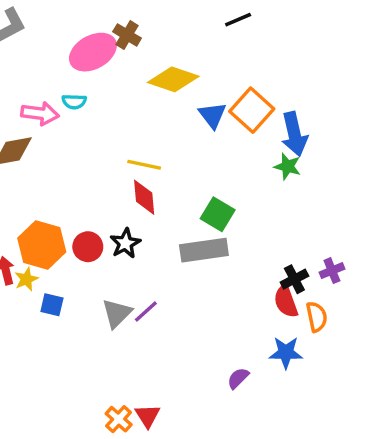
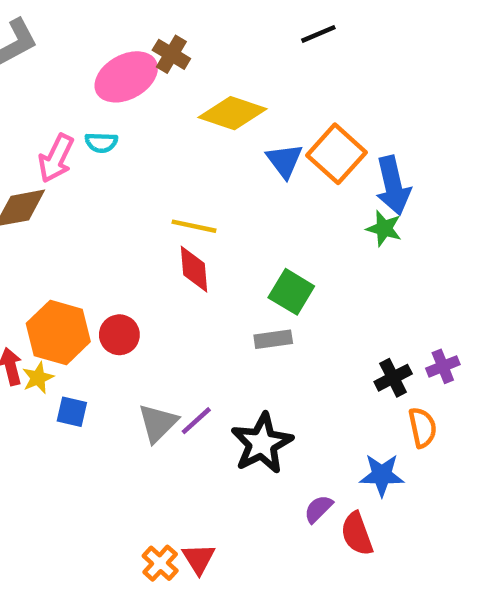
pink arrow: (40, 114) -> (56, 158), turned 108
black star: (125, 243) -> (262, 443), moved, size x1.5
gray rectangle: (204, 250) -> (273, 339), size x0.6
red semicircle: (286, 301) -> (357, 534), moved

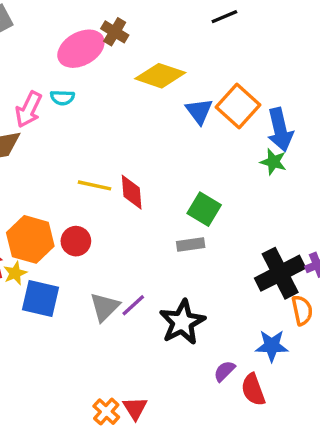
yellow line: (194, 226) -> (94, 185), moved
black cross: (393, 378) -> (280, 273), size x1.8
blue square: (72, 412) -> (40, 298), size x1.6

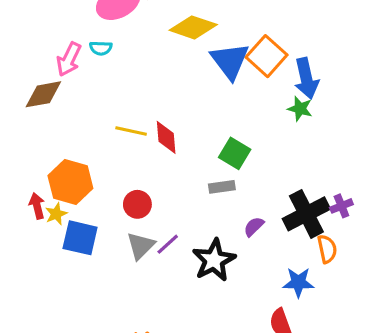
blue triangle: (199, 111) -> (230, 61), size x1.5
red circle: (76, 241) -> (137, 204), moved
purple semicircle: (224, 371) -> (254, 227), moved

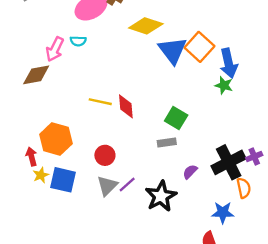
yellow star: (56, 214) -> (41, 175), moved

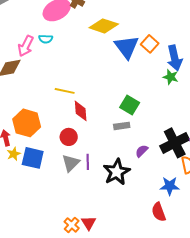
orange square: (199, 47) -> (150, 44), size x0.7
red diamond: (126, 106) -> (81, 111), moved
purple line: (127, 184) -> (88, 162), turned -49

